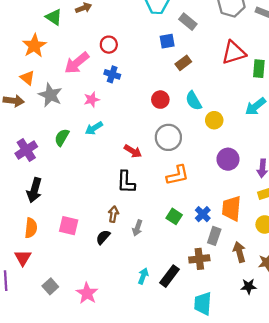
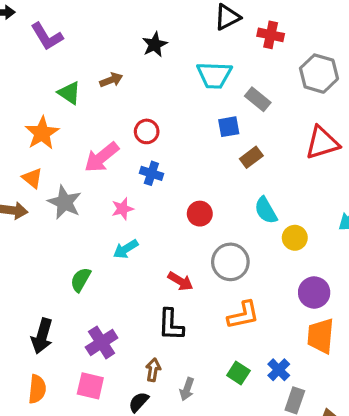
red circle: (160, 100) -> (200, 214), moved
green semicircle: (62, 137) -> (81, 280), moved
purple cross: (26, 150) -> (102, 342), moved
orange trapezoid: (231, 208) -> (321, 336), moved

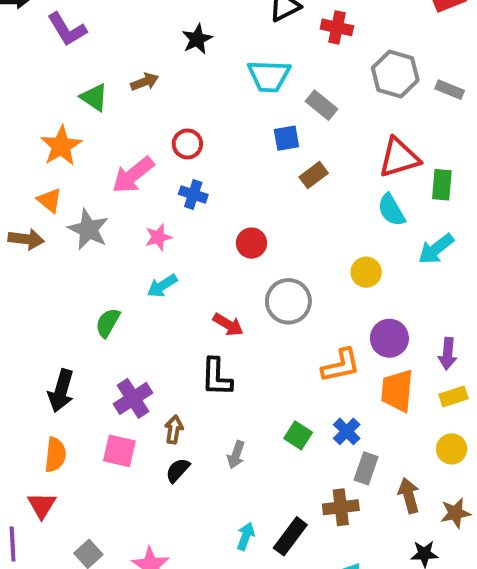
cyan semicircle: (266, 210) -> (391, 210), moved
orange L-shape: (243, 315) -> (341, 365), moved
brown arrow: (153, 370) -> (174, 430), moved

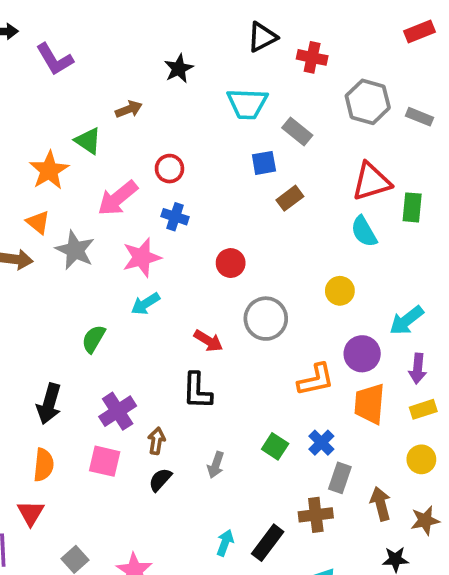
green triangle: (94, 97) -> (88, 141), moved
pink star: (158, 237) -> (142, 257), size x1.5
cyan arrow: (436, 249) -> (407, 320), moved

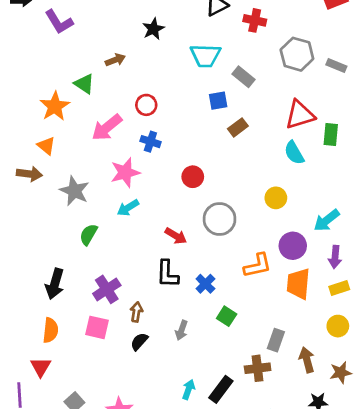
gray star: (75, 250) -> (74, 191), moved
blue cross: (321, 443) -> (205, 284), moved

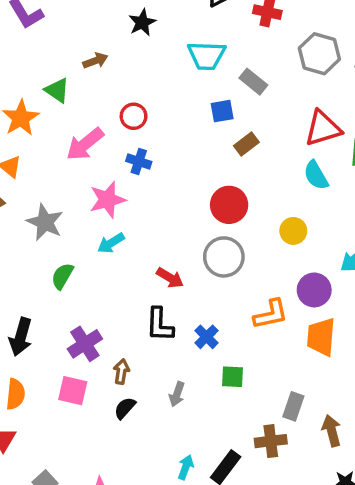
red circle: (193, 177) -> (229, 205), moved, size x1.4
green square: (227, 316) -> (233, 377), turned -30

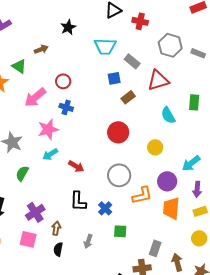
red triangle: (323, 128) -> (158, 80), moved
gray circle: (224, 257) -> (119, 175), moved
red arrow: (170, 278) -> (76, 166), moved
black semicircle: (125, 408) -> (58, 249), turned -32

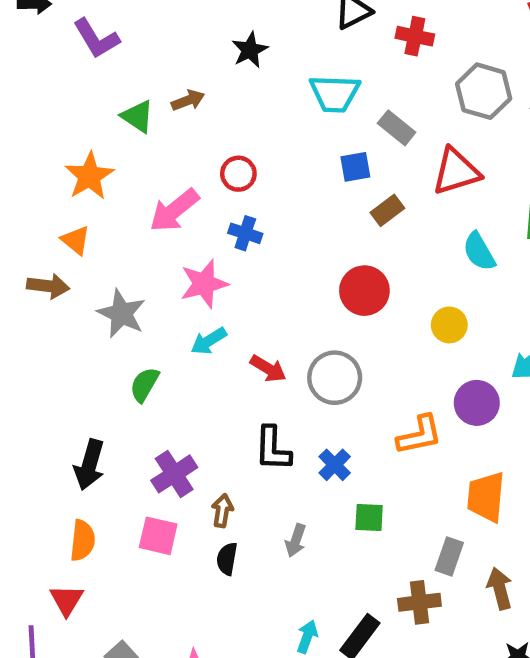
green triangle: (19, 66) -> (138, 116), moved
gray circle: (119, 175) -> (335, 378), moved
orange trapezoid: (171, 208) -> (486, 497), moved

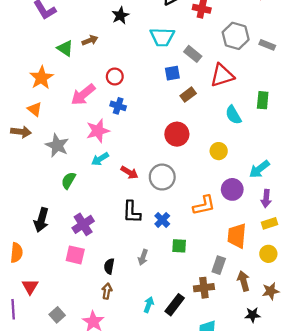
brown arrow: (222, 511) -> (107, 291), moved
orange semicircle: (83, 540) -> (17, 253), moved

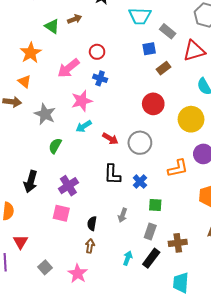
yellow circle: (219, 151) -> (191, 119), size x1.6
gray rectangle: (219, 265) -> (150, 232), moved

